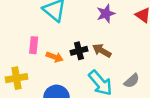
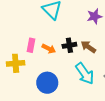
pink rectangle: (34, 45) -> (31, 45), moved

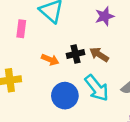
pink rectangle: (31, 45) -> (21, 29), moved
blue circle: (47, 83) -> (65, 96), moved

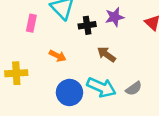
black cross: (75, 54) -> (87, 25), moved
cyan arrow: (97, 88) -> (101, 87), turned -32

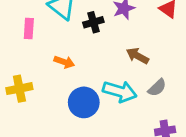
brown arrow: (106, 54) -> (137, 56), moved

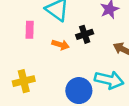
black cross: (93, 22) -> (85, 34), moved
orange arrow: (64, 62) -> (61, 45), moved

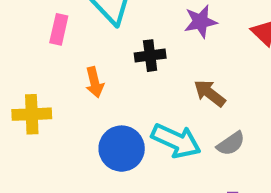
orange arrow: (61, 45) -> (95, 82), moved, turned 49

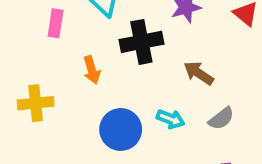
black cross: (150, 56) -> (141, 42), size x1.5
cyan arrow: (176, 141) -> (171, 119), size x0.6

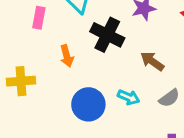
black cross: (141, 42) -> (107, 35), turned 36

